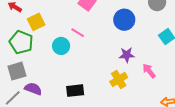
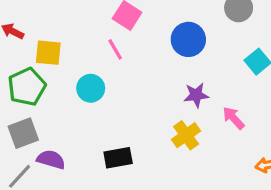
yellow square: (36, 22) -> (48, 53), turned 36
pink line: (78, 33) -> (115, 49), moved, turned 32
green pentagon: (21, 42) -> (27, 87), turned 30

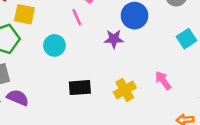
purple star: (196, 95) -> (114, 39), moved
black rectangle: (118, 158) -> (80, 88), moved

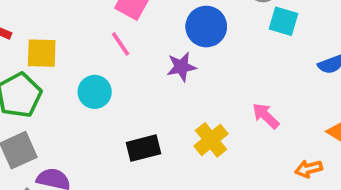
cyan square: (187, 39) -> (283, 21), moved, turned -30

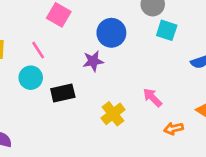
pink line: (121, 44) -> (38, 50), moved
black rectangle: (143, 148) -> (63, 93), moved
orange arrow: (309, 169) -> (174, 129), moved

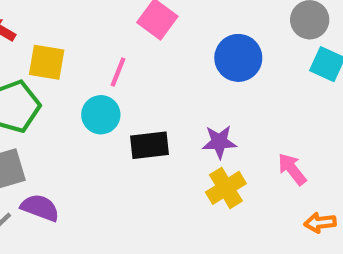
pink line: (38, 50) -> (118, 72), turned 48
purple star: (93, 61) -> (219, 142), moved

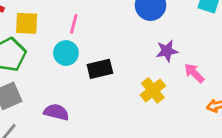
purple star: (219, 142) -> (167, 51), moved
purple semicircle: (40, 208) -> (56, 112), moved

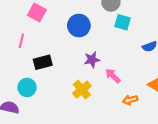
cyan circle: (66, 53) -> (27, 87), moved
black rectangle: (100, 69) -> (43, 62), moved

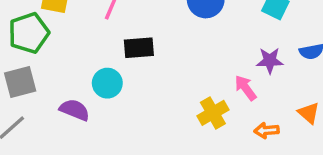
purple star: (92, 60) -> (270, 61), moved
yellow cross: (82, 90) -> (213, 113), moved

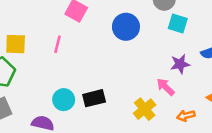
black rectangle: (139, 48) -> (94, 98), moved

